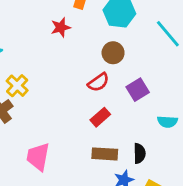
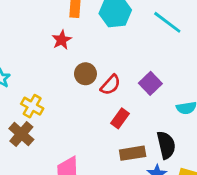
brown circle: (113, 53) -> (85, 74), moved
black semicircle: (139, 153) -> (166, 145), size x1.4

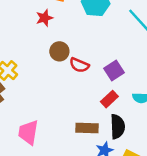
red semicircle: (111, 85) -> (79, 65), turned 60
red rectangle: (120, 118) -> (109, 99), moved

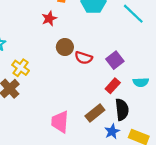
brown rectangle: (87, 128) -> (95, 113), turned -36
pink trapezoid: (28, 132) -> (60, 122), moved

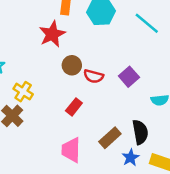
red star: (49, 18) -> (52, 34), size x1.5
red rectangle: (113, 86) -> (74, 107), moved

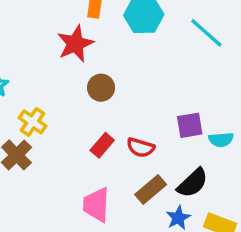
red semicircle: (94, 76) -> (141, 147), moved
purple square: (129, 77) -> (190, 125), moved, turned 30
black semicircle: (140, 132) -> (193, 183), turned 55

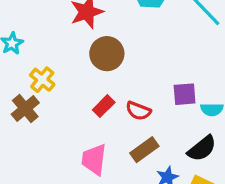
brown circle: (101, 88) -> (107, 54), size x1.4
black semicircle: (193, 183) -> (202, 148), moved

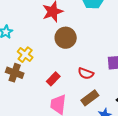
red rectangle: (104, 106) -> (53, 79), moved
brown cross: (25, 108) -> (15, 73), turned -30

